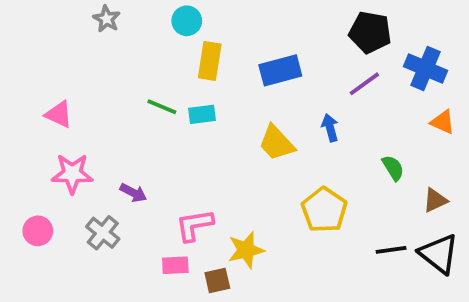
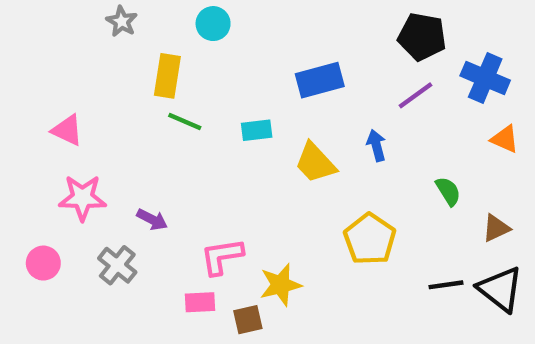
yellow rectangle: (210, 61) -> (167, 76), moved
cyan rectangle: (202, 114) -> (257, 130), moved

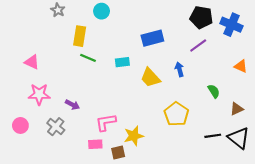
blue cross: (485, 78) -> (231, 25), moved

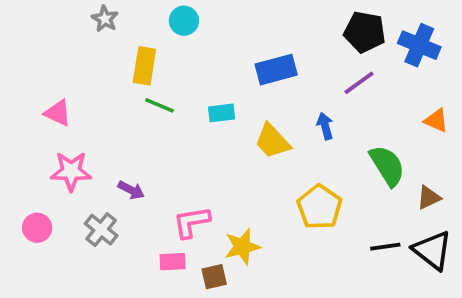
green semicircle: (214, 91) -> (387, 166), size x1.6

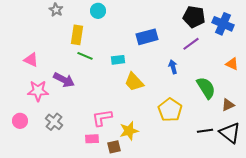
yellow trapezoid: (272, 141) -> (134, 82), moved
purple arrow: (131, 190) -> (64, 80), moved, size x1.5

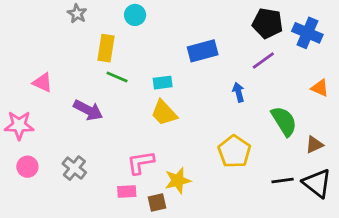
yellow trapezoid: (134, 82) -> (164, 113), moved
pink star: (38, 91) -> (19, 125), moved

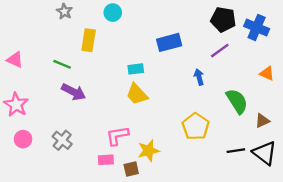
green line: (117, 77) -> (62, 64), moved
pink triangle: (43, 83) -> (15, 60), moved
pink star: (19, 125) -> (16, 105), turned 30

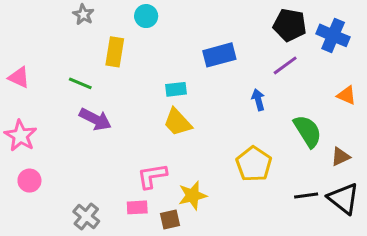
gray cross: (62, 140) -> (86, 216), moved

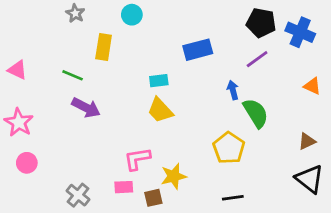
green semicircle: (308, 131) -> (256, 113), moved
black line: (306, 195) -> (233, 198), moved

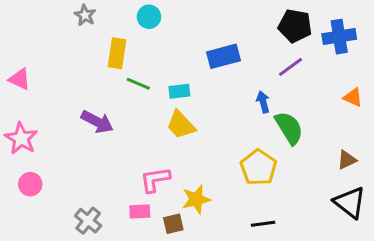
blue cross: (300, 32) -> (339, 37), turned -32
green line: (73, 75) -> (138, 84), moved

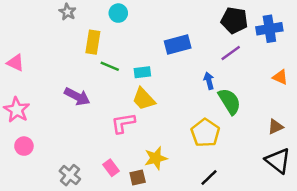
pink L-shape: (155, 180) -> (123, 123), moved
pink rectangle: (140, 212) -> (111, 168), turned 56
black line: (263, 224) -> (209, 178), turned -36

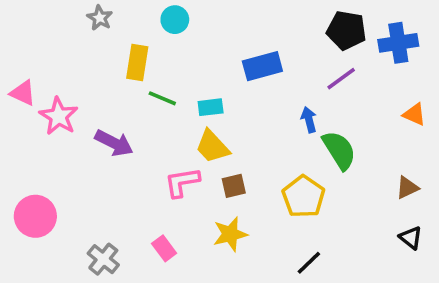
pink star: (17, 110) -> (59, 116), moved
pink circle: (24, 146) -> (35, 216), size x1.5
black triangle: (278, 161) -> (411, 238), size x0.6
brown square: (138, 178) -> (234, 186), moved

